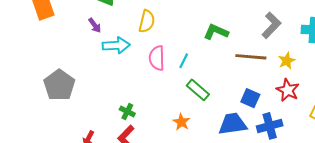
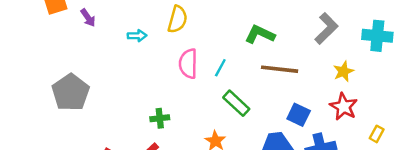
purple arrow: (95, 25) -> (88, 18), moved
cyan arrow: (116, 45) -> (137, 36), moved, size x0.6
brown line: (251, 57) -> (280, 69), moved
green cross: (127, 112) -> (160, 118), moved, turned -35

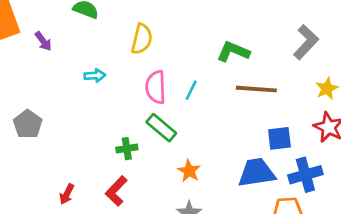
cyan arrow: (137, 36) -> (95, 76), moved
gray pentagon: (71, 92) -> (28, 124), size x0.7
green rectangle: (236, 103) -> (161, 128), moved
blue square: (299, 115) -> (279, 138), turned -30

